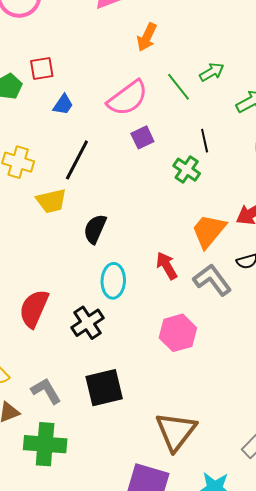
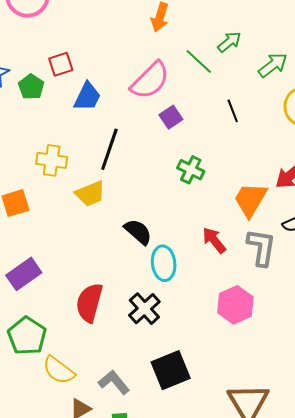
blue trapezoid: (63, 105) -> (87, 97), size x1.4
green cross: (187, 170) -> (191, 170), moved
black semicircle: (95, 229) -> (138, 232), moved, turned 116
gray L-shape: (212, 280) -> (261, 247), turned 54

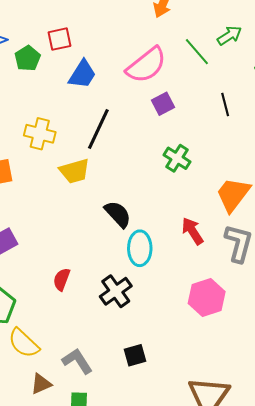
red semicircle: (89, 303) -> (62, 279), size x0.6
black square: (171, 370) -> (135, 355), size x0.6

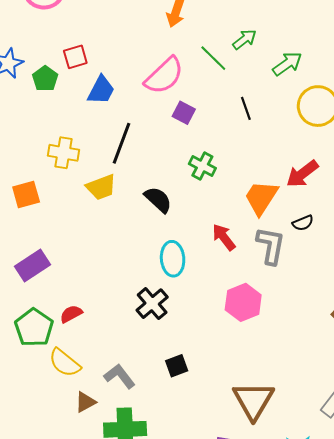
purple square: (163, 104) -> (184, 113), turned -30
black semicircle: (118, 214) -> (158, 200), moved
red semicircle: (62, 279) -> (71, 314), moved, turned 45

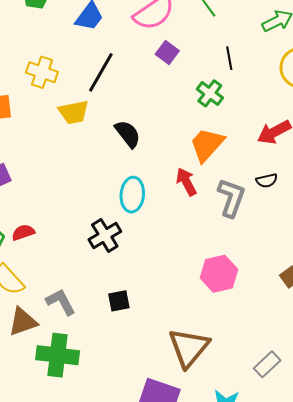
green cross: (202, 166) -> (210, 93), moved
orange trapezoid: (261, 198) -> (207, 145), moved
pink hexagon: (243, 302) -> (219, 274), moved
brown triangle: (85, 402) -> (23, 322), size x1.4

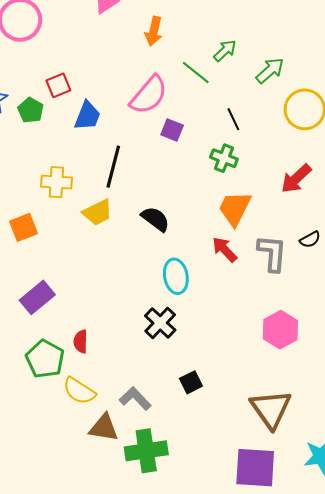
black semicircle: (267, 181) -> (310, 239), moved
red semicircle: (23, 232) -> (81, 342), turned -55
brown triangle: (23, 322) -> (104, 428), turned 44

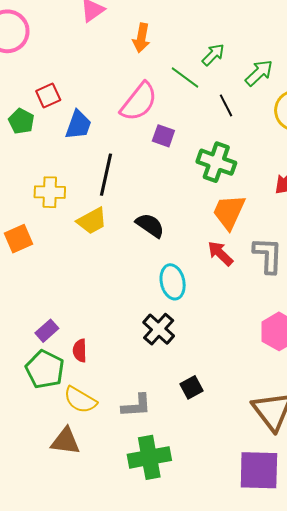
black line: (233, 119) -> (226, 105), moved
green cross: (224, 158) -> (216, 162), size x1.4
purple rectangle: (37, 297) -> (47, 331), moved, size x0.7
gray L-shape: (135, 399) -> (136, 406), turned 132
brown triangle: (104, 428) -> (65, 441), moved

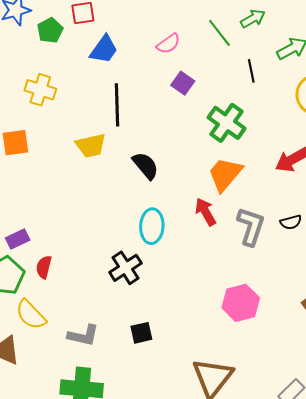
pink semicircle: (139, 102) -> (168, 44), size x0.6
black line: (106, 175) -> (117, 105), turned -30
yellow cross: (50, 192) -> (40, 90), moved

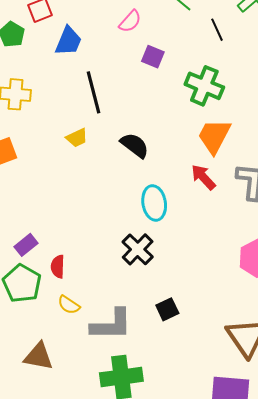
yellow trapezoid: (91, 146) -> (77, 138), size x0.7
yellow semicircle: (31, 315) -> (69, 305), moved, size x0.7
gray L-shape: (83, 335) -> (111, 325), size x1.4

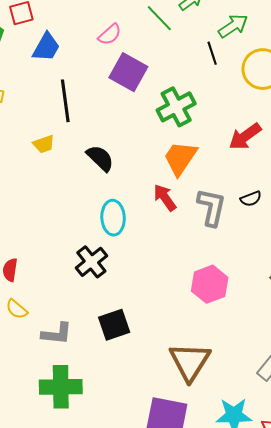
black line: (217, 30) -> (212, 53), moved
purple square: (153, 57) -> (128, 72), size x1.6
green cross: (204, 86) -> (176, 107), turned 33
black square: (167, 309) -> (114, 325), size x1.4
gray L-shape: (111, 325) -> (57, 334), size x0.7

